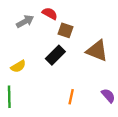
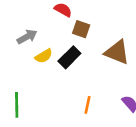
gray arrow: (25, 21) -> (27, 37), moved
yellow semicircle: (18, 66) -> (44, 56), moved

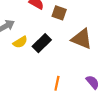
brown square: (81, 29) -> (59, 13), moved

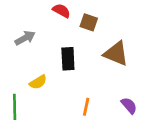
yellow semicircle: (20, 42) -> (38, 82), moved
black rectangle: (42, 43) -> (68, 59), turned -48

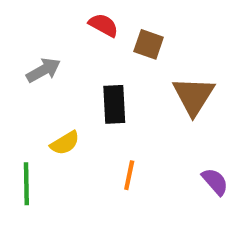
brown triangle: (116, 54) -> (194, 96), turned 40
orange line: (86, 107) -> (129, 175), moved

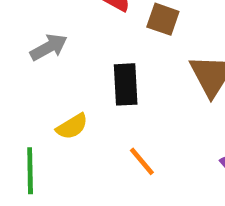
orange line: (129, 175) -> (142, 161), turned -52

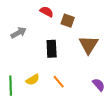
yellow semicircle: (72, 126) -> (33, 80), moved

